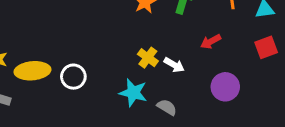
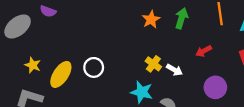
yellow ellipse: (32, 71) -> (61, 74), turned -52
white circle: (73, 77) -> (94, 67), moved

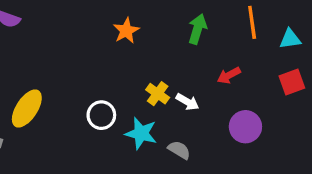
orange star: (151, 19) -> (126, 31), moved
white circle: (94, 67) -> (101, 115), moved

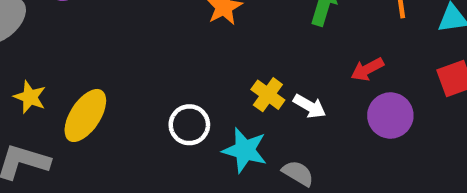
purple circle: (245, 127) -> (390, 115), moved

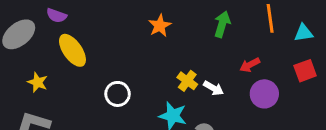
yellow ellipse: (85, 115) -> (72, 50), moved, turned -68
white circle: (189, 125) -> (118, 94), moved

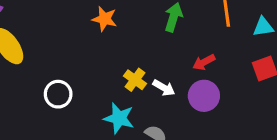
orange star: (160, 26) -> (105, 19), turned -30
purple circle: (264, 94) -> (204, 96), moved

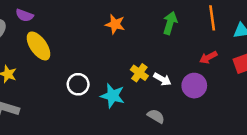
red arrow: (204, 62) -> (208, 57), moved
cyan star: (119, 118) -> (113, 96), moved

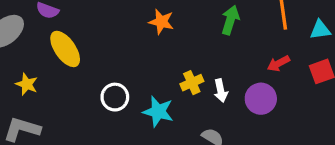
yellow cross: (139, 73) -> (192, 83), turned 30
white arrow: (162, 79) -> (221, 91), turned 48

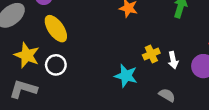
yellow star: (27, 84) -> (27, 55), size x1.5
white circle: (115, 97) -> (56, 65), moved

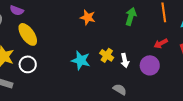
yellow cross: (151, 54) -> (107, 55), turned -32
cyan star: (126, 76) -> (81, 60), moved

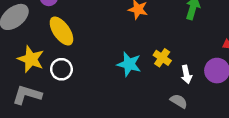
white arrow: (125, 60) -> (186, 74), moved

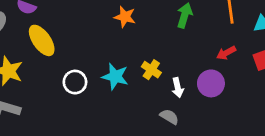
white circle: (61, 69) -> (75, 82), moved

